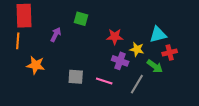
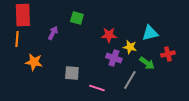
red cross: (170, 52) -> (168, 54), moved
pink line: (104, 81) -> (97, 88), moved

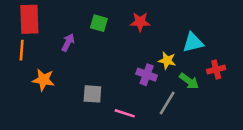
red star: (109, 35) -> (140, 22), moved

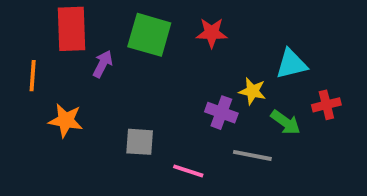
red rectangle: (29, 19) -> (72, 29), moved
green square: (99, 23) -> (149, 35), size x1.6
gray line: (167, 103) -> (252, 155), turned 70

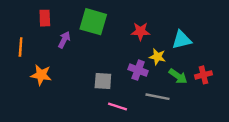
red rectangle: (72, 29) -> (45, 18), size x0.6
red star: (212, 33) -> (140, 31), moved
red cross: (326, 105) -> (203, 75), moved
gray square: (140, 142) -> (103, 81), moved

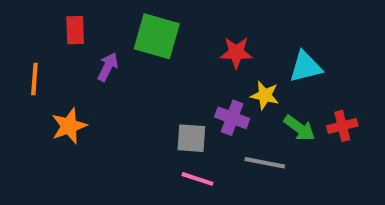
orange star: (41, 75) -> (69, 126), turned -30
gray square: (103, 81) -> (191, 138), moved

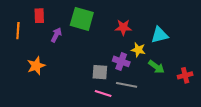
orange line: (34, 79) -> (18, 31), moved
red cross: (342, 126) -> (185, 75), moved
gray line: (265, 163) -> (127, 85), moved

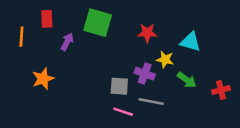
cyan triangle: (160, 35) -> (190, 42), turned 30

